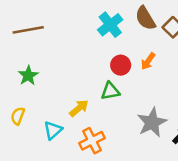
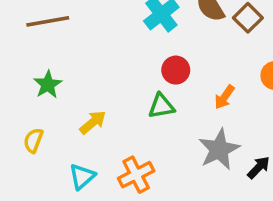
orange arrow: (148, 61) -> (224, 97), moved
yellow arrow: (79, 108) -> (93, 122), moved
cyan triangle: (53, 130) -> (82, 176), moved

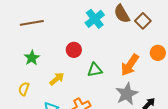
red circle: (176, 70) -> (74, 50), moved
orange arrow: (224, 97) -> (130, 65), size x1.6

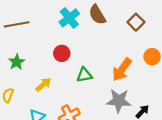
brown semicircle: (122, 14) -> (97, 15), moved
cyan cross: (95, 19) -> (69, 18), moved
gray star: (127, 94) -> (119, 101), turned 30

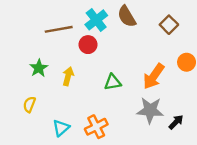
brown line: (17, 24) -> (59, 29), moved
red circle: (62, 53) -> (88, 45), moved
yellow arrow: (43, 85) -> (68, 76), moved, turned -35

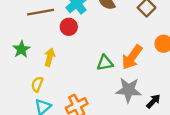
green triangle: (113, 82) -> (105, 63), moved
yellow semicircle: (29, 104) -> (37, 84), moved

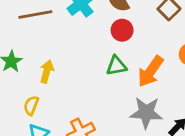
red circle: (69, 27) -> (122, 30), moved
green triangle: (105, 63) -> (116, 66), moved

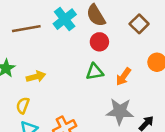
yellow arrow: (47, 71) -> (36, 77), turned 60
orange arrow: (150, 71) -> (123, 77), size x0.7

